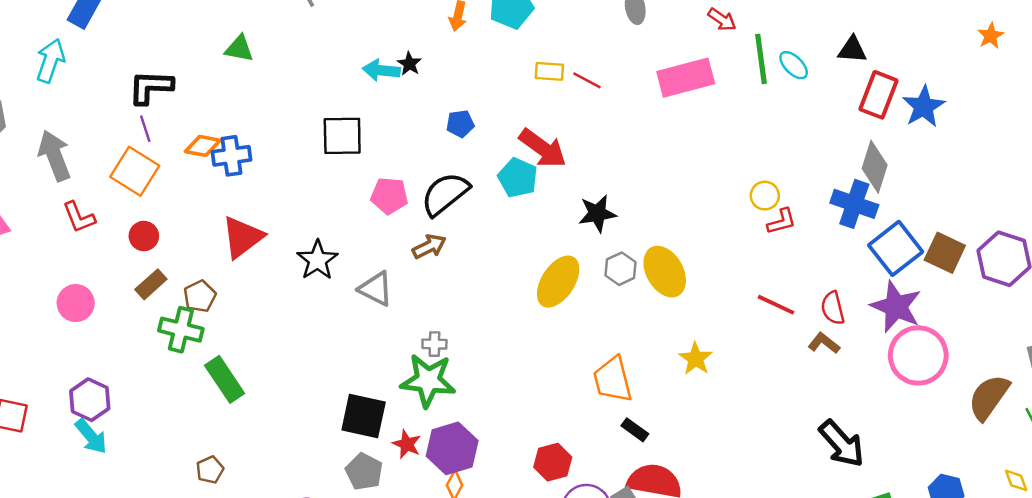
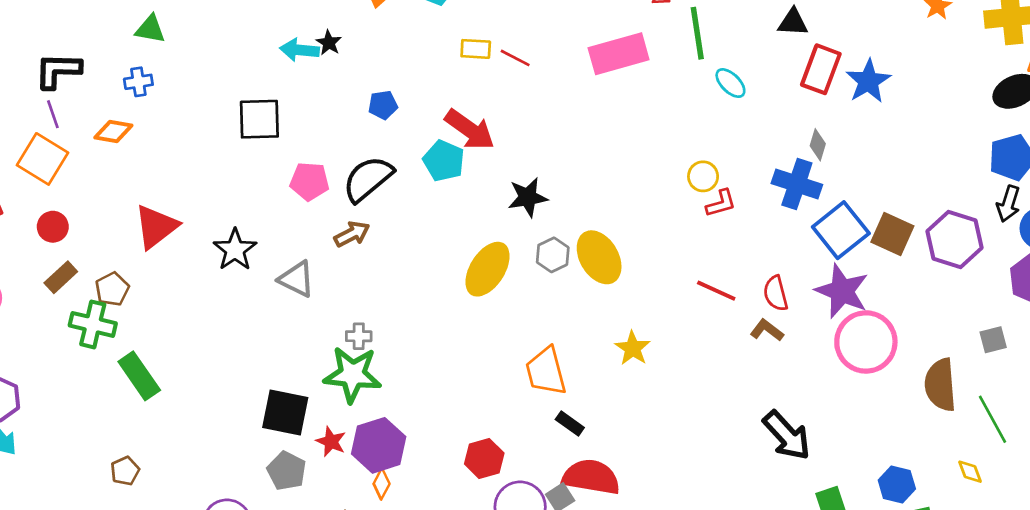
cyan ellipse: (794, 65) -> (730, 83), moved
blue cross: (231, 156) -> (138, 82), moved, size x0.7
gray diamond: (875, 167) -> (818, 145), size x0.6
brown semicircle: (989, 397) -> (940, 385), turned -39

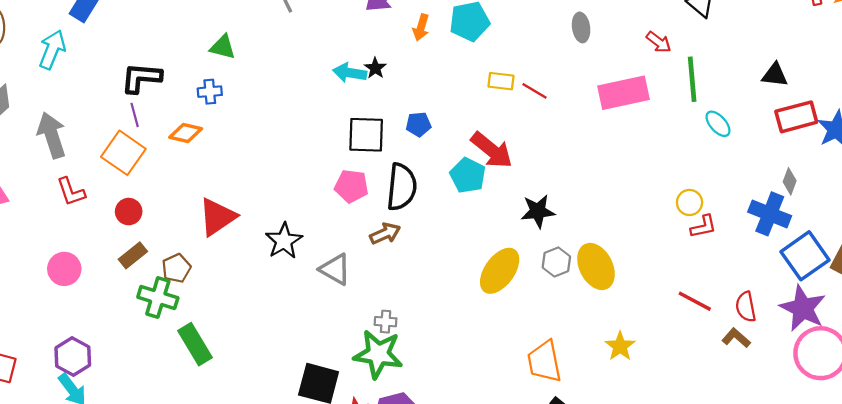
red rectangle: (821, 69) -> (796, 117), turned 51
black square: (259, 119) -> (366, 135), moved
black semicircle: (368, 179) -> (402, 187), turned 132

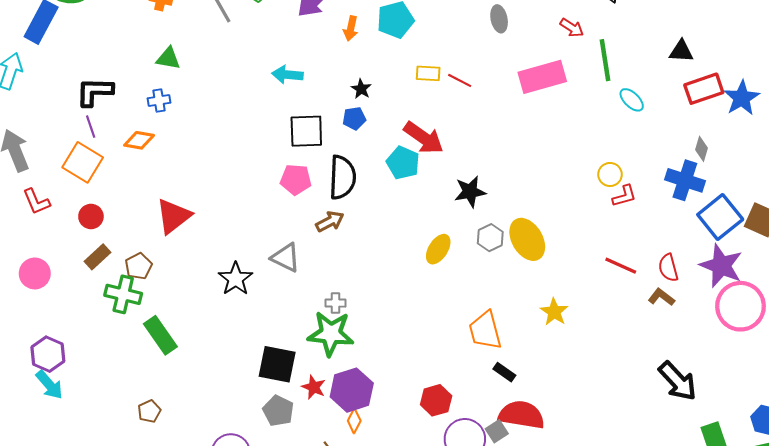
black star: (375, 68) -> (361, 89), moved
black star: (284, 241) -> (236, 279), moved
yellow ellipse: (500, 271) -> (438, 249), size x0.7

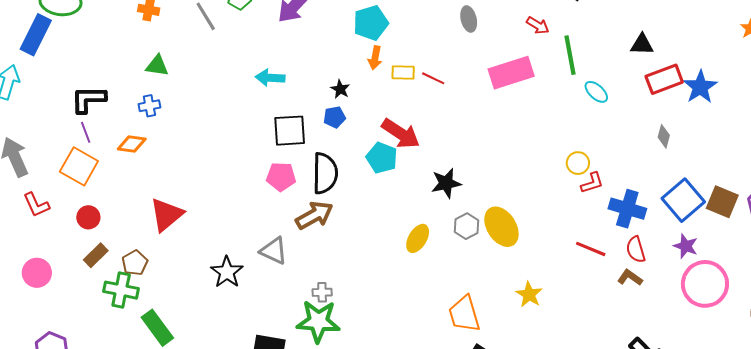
orange arrow: (351, 28) -> (375, 58), moved
blue cross: (685, 180) -> (627, 209), moved
brown arrow: (330, 221) -> (314, 215), size x1.4
purple star: (721, 266) -> (686, 246), size x0.6

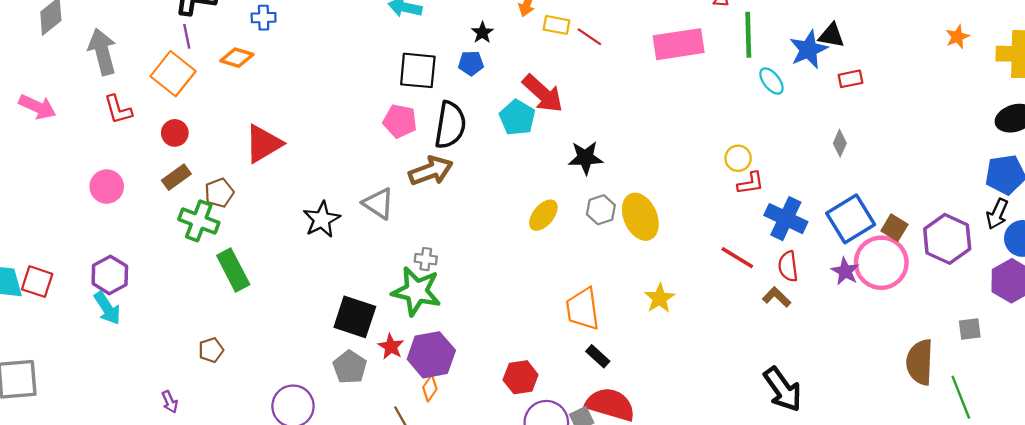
red rectangle: (664, 79) -> (850, 79), size x0.6
blue star: (700, 87) -> (809, 49), moved
brown square: (722, 202) -> (894, 228), size x0.7
pink circle: (705, 284) -> (881, 263), moved

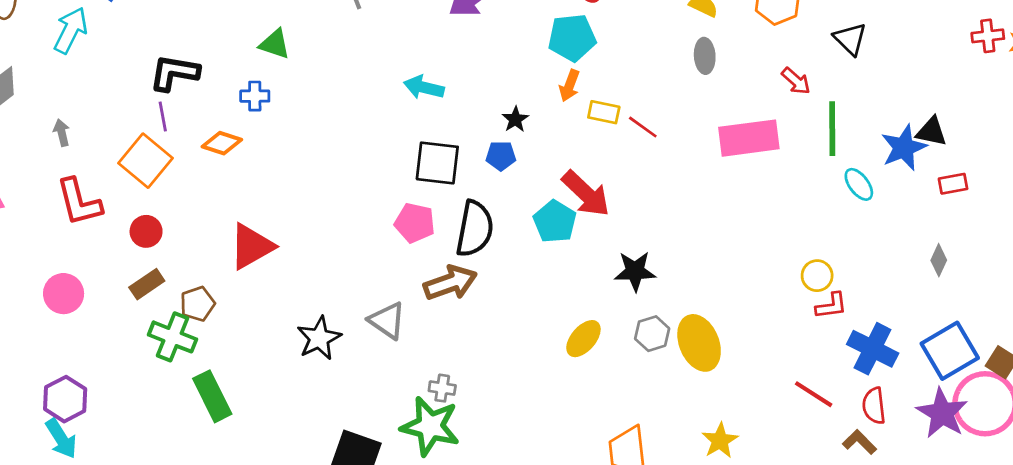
gray arrow: (102, 52) -> (62, 133), size x0.5
red L-shape: (118, 110) -> (79, 202), size x1.4
purple star: (845, 271) -> (942, 413), size x1.5

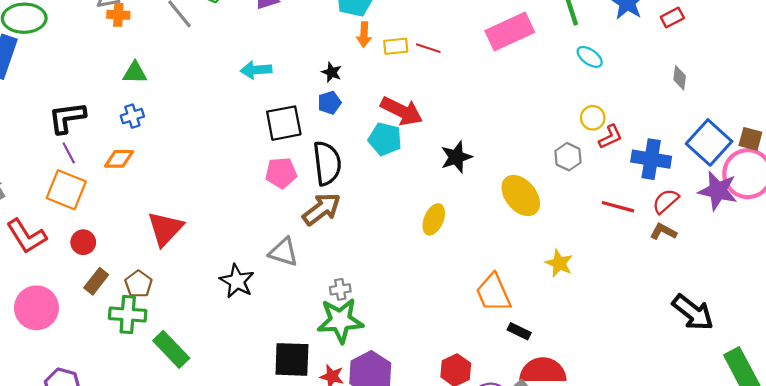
cyan ellipse: (859, 184) -> (590, 57), moved
pink circle: (64, 294) -> (36, 308), size x1.4
gray hexagon: (652, 334) -> (568, 157), moved
red semicircle: (874, 406) -> (666, 201), turned 72

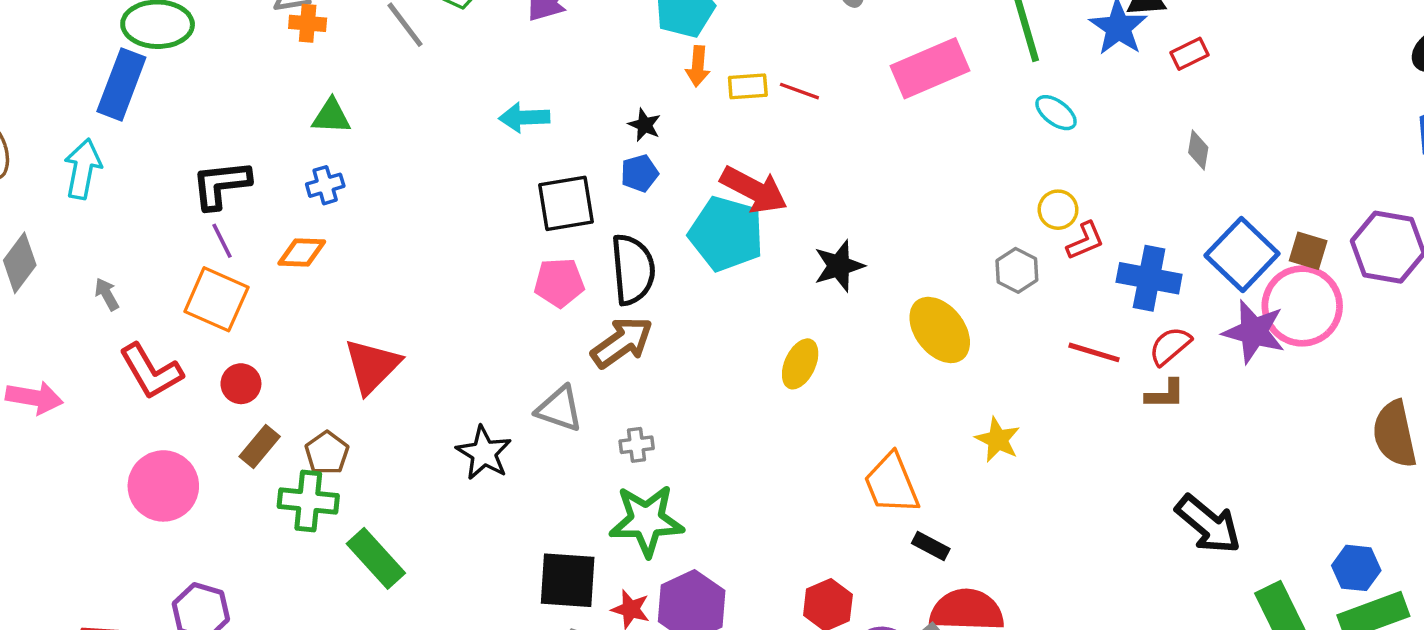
cyan pentagon: (385, 139) -> (726, 234), size x1.4
brown L-shape: (663, 232) -> (1165, 394), turned 150
gray cross: (340, 289) -> (637, 445), moved

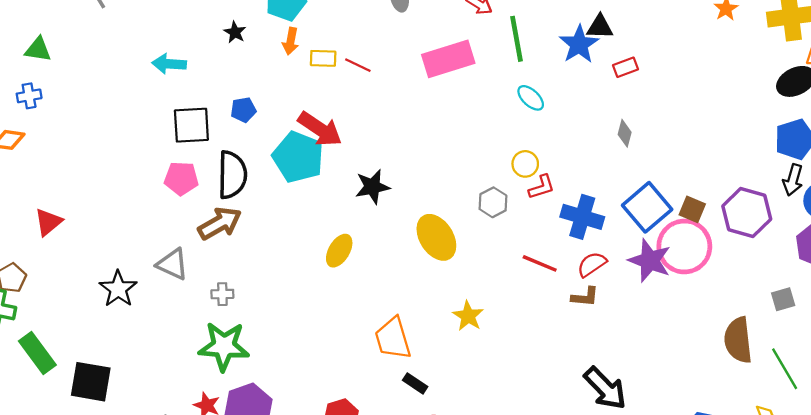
black star: (644, 125) -> (235, 32), moved
red triangle: (372, 366) -> (48, 222), size x0.7
black square: (568, 580) -> (91, 382), moved

